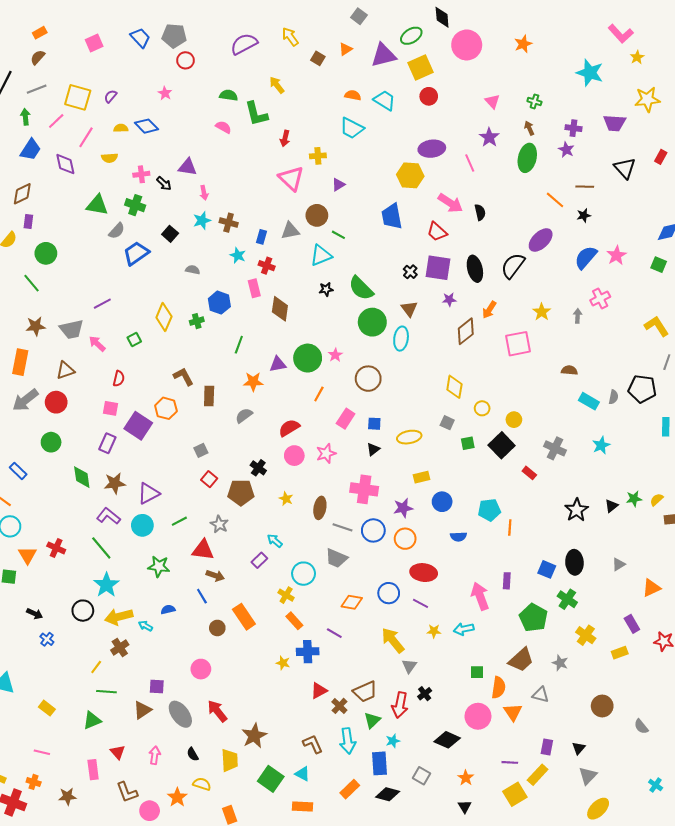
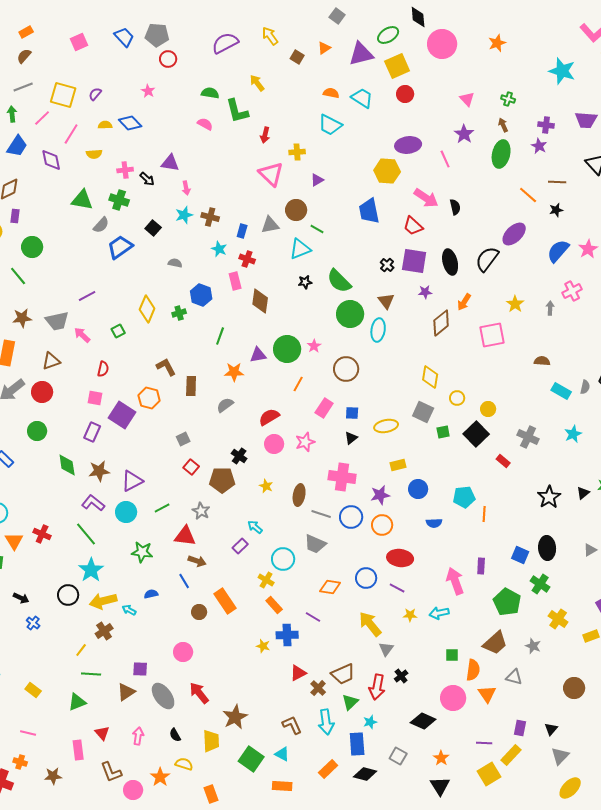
gray square: (447, 423) -> (423, 412), size x1.5
black triangle: (465, 807) -> (440, 786), size x1.5

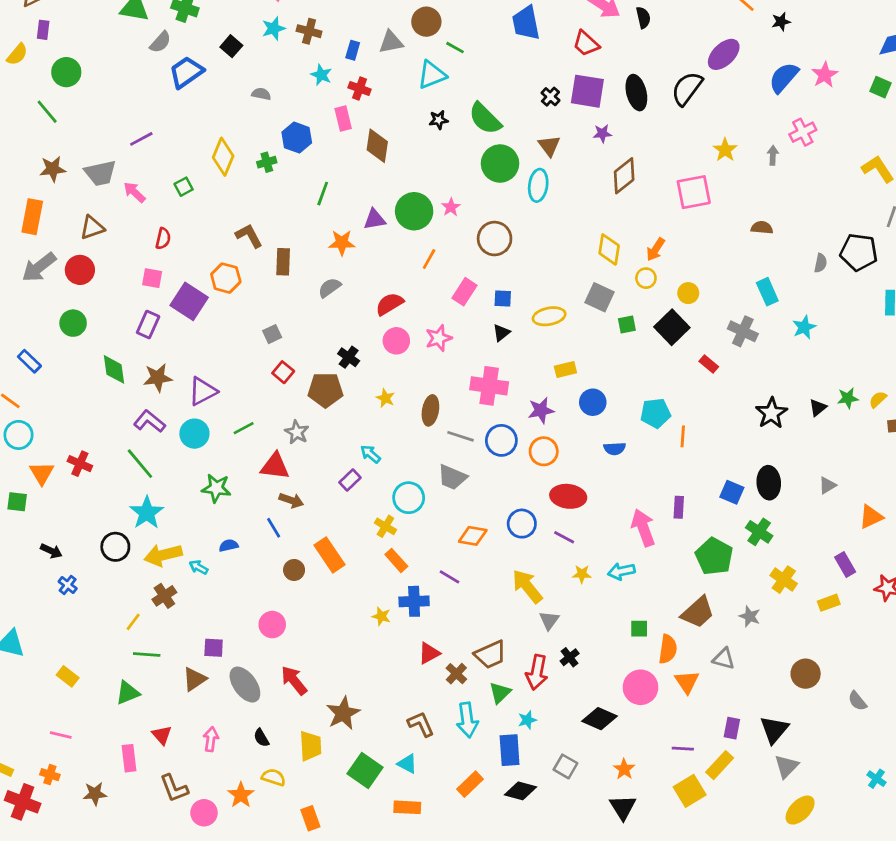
orange arrow: (464, 302) -> (656, 249), moved
cyan rectangle: (561, 391) -> (767, 292), moved, turned 36
black triangle: (551, 729) -> (774, 730), size x1.6

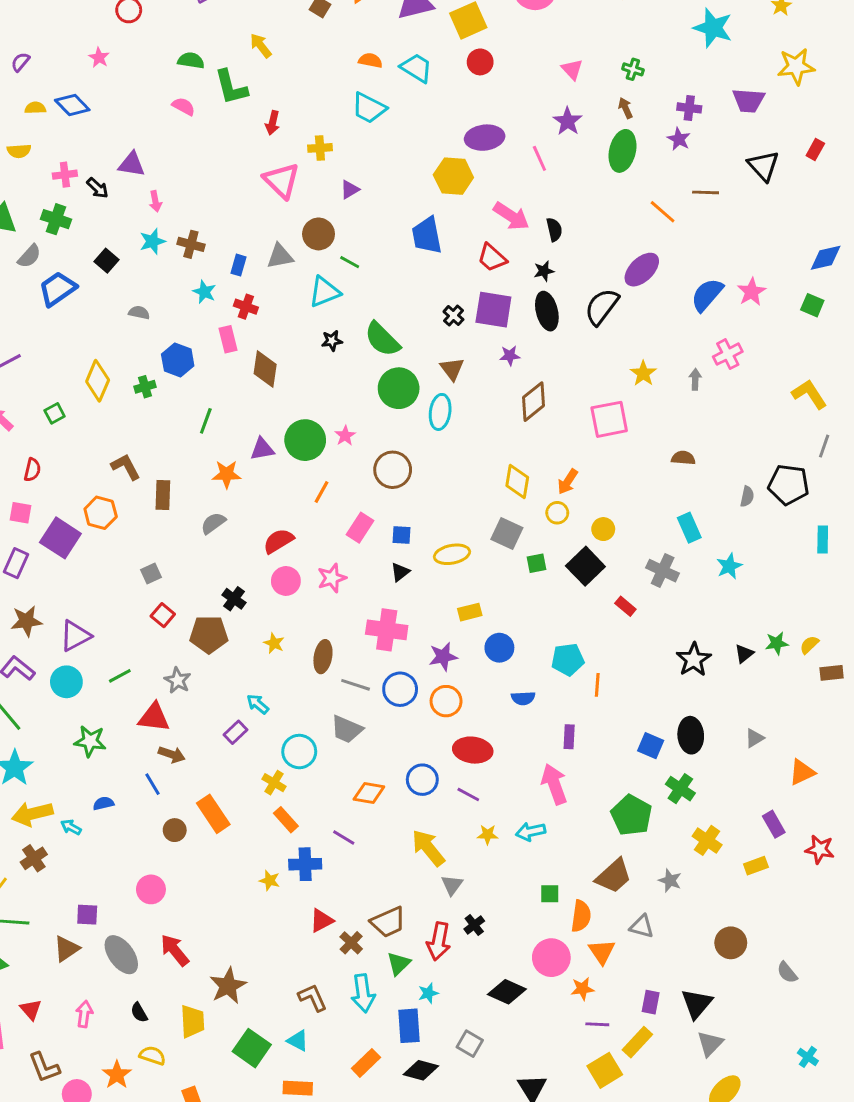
black star: (781, 22) -> (544, 271), moved
purple rectangle: (679, 507) -> (569, 737), moved
orange star: (624, 769) -> (582, 989), moved, turned 30

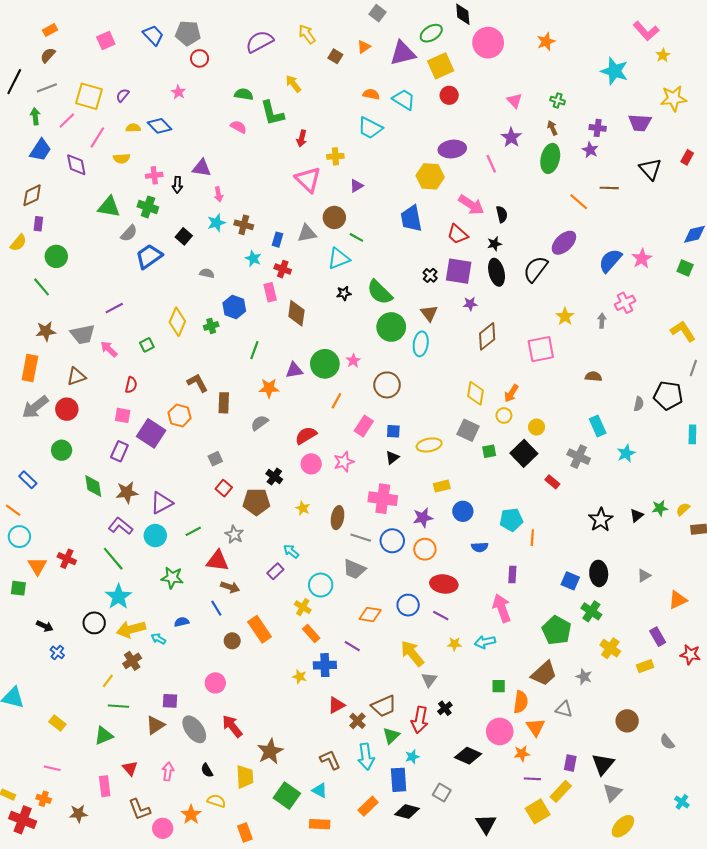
black arrow: (98, 188) -> (177, 185), turned 49

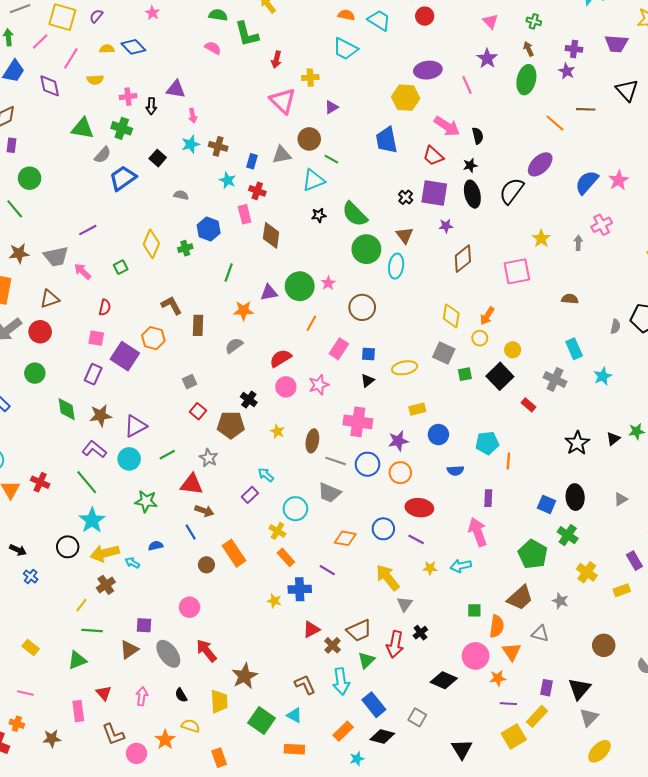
cyan star: (412, 757) -> (357, 759), moved
blue rectangle: (399, 780) -> (374, 705), turned -35

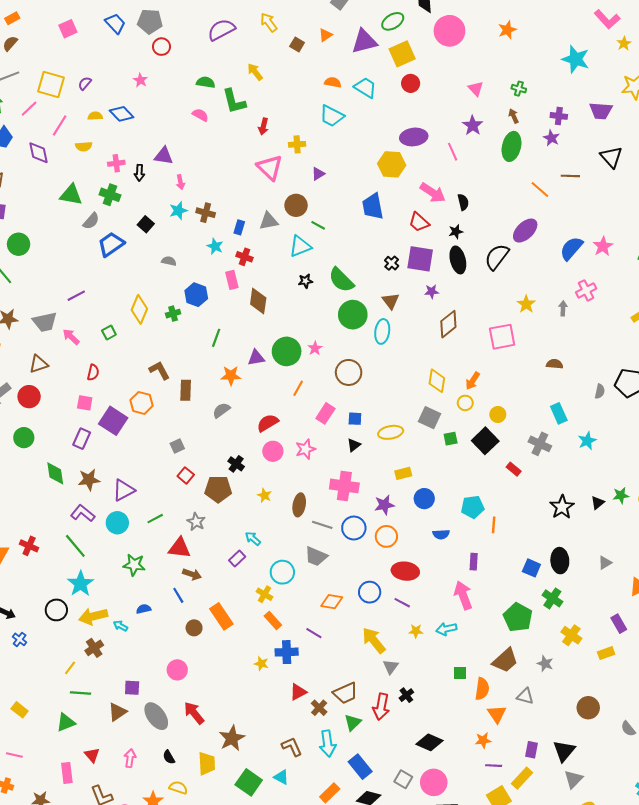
pink circle: (476, 656) -> (434, 782), moved

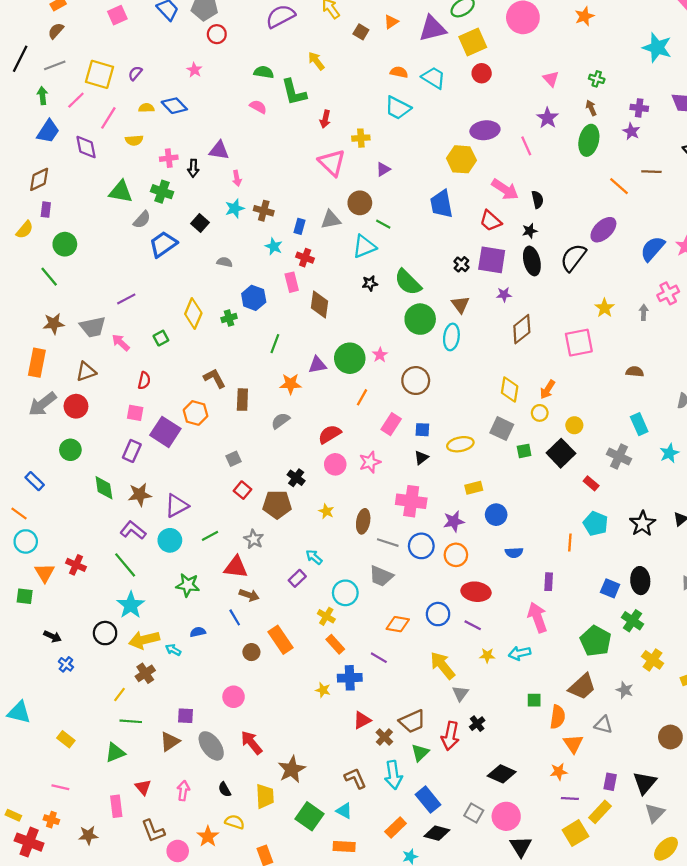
cyan pentagon: (473, 507) -> (596, 524), moved, turned 30

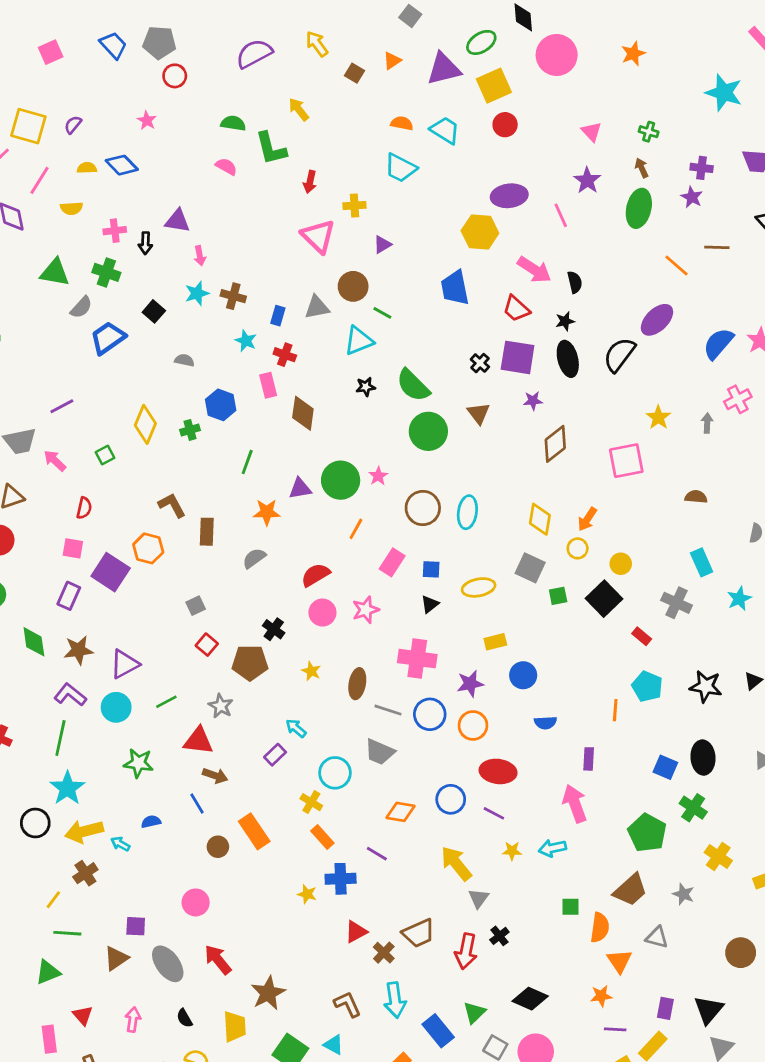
cyan ellipse: (451, 337) -> (467, 512), moved
black star: (643, 524) -> (706, 686), turned -30
green line: (125, 565) -> (60, 738), turned 52
green triangle: (420, 753) -> (474, 1013), moved

